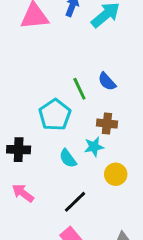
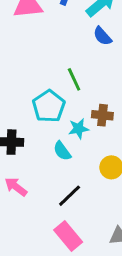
blue semicircle: (107, 81) -> (102, 36), moved
cyan star: (94, 147) -> (79, 129), moved

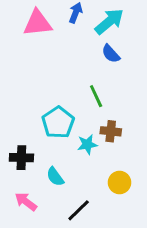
green line: (74, 79) -> (96, 96), moved
cyan semicircle: (62, 151) -> (55, 177), moved

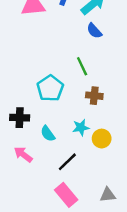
cyan star: (87, 144) -> (81, 128), moved

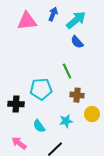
cyan pentagon: (50, 88) -> (41, 89), turned 30
black cross: (20, 118) -> (16, 104), moved
yellow circle: (102, 139) -> (92, 114), moved

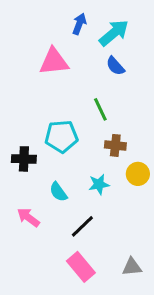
pink triangle: (27, 21) -> (54, 61), moved

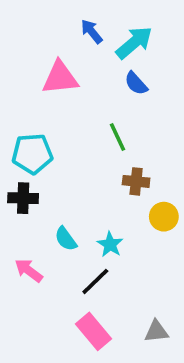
blue arrow: (79, 24) -> (92, 31), turned -60
cyan pentagon: (61, 136) -> (32, 154), moved
cyan star: (99, 184) -> (110, 244), moved, turned -30

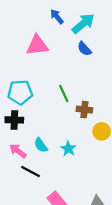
green line: (118, 137) -> (64, 94), moved
pink arrow: (29, 270) -> (18, 151), moved
black line: (95, 281) -> (30, 172), moved, turned 72

